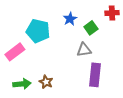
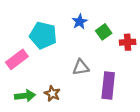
red cross: (112, 13) -> (128, 42), moved
gray triangle: (84, 50) -> (81, 67), moved

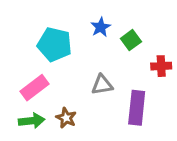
red cross: (128, 42) -> (161, 66), moved
pink rectangle: (17, 59) -> (34, 88), moved

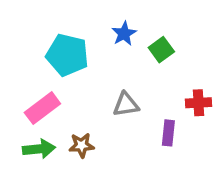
red cross: (161, 66) -> (199, 103), moved
purple rectangle: (137, 108) -> (168, 133), size x0.6
brown star: (66, 118) -> (81, 145), turned -30

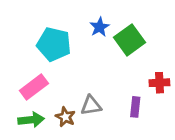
green square: (161, 50) -> (130, 40), size x1.5
gray triangle: (126, 105) -> (91, 106), moved
brown star: (81, 145) -> (65, 117), turned 30

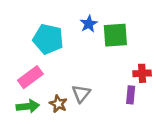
green square: (130, 40) -> (115, 35), turned 32
gray triangle: (91, 106) -> (81, 94), turned -42
purple rectangle: (135, 107) -> (131, 95), moved

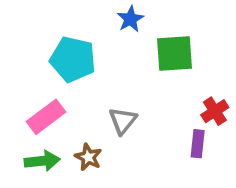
blue star: (89, 24) -> (130, 19), moved
red cross: (142, 73) -> (215, 111), turned -30
gray triangle: (81, 94) -> (123, 121), moved

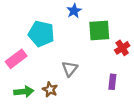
red cross: (215, 111) -> (122, 48), moved
pink rectangle: (46, 117) -> (16, 59), moved

